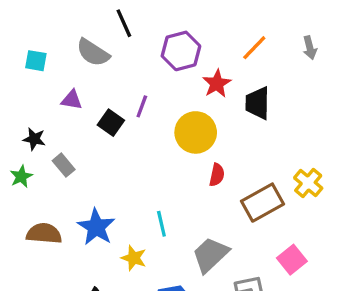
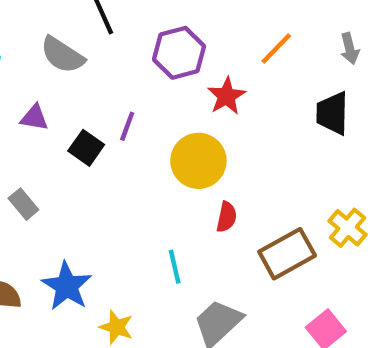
black trapezoid: (258, 103) -> (332, 113), moved
cyan line: (161, 224) -> (175, 267), moved

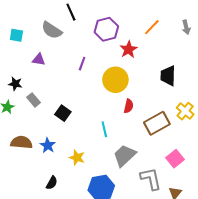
black trapezoid: (332, 113) -> (168, 76), moved
black square: (86, 148) -> (63, 113), moved
blue star: (67, 286) -> (48, 145), moved, size x0.7

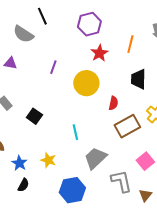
orange line: (152, 27) -> (130, 44), moved, turned -30
purple hexagon: (106, 29) -> (89, 24), moved
red semicircle: (129, 106) -> (113, 103), moved
blue star: (48, 145) -> (19, 163), moved

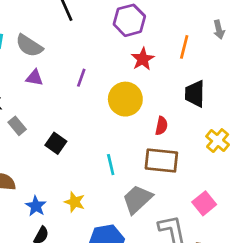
gray semicircle: (23, 34) -> (29, 46), moved
purple triangle: (10, 63) -> (34, 78), moved
brown rectangle: (127, 126) -> (161, 161), moved, turned 35

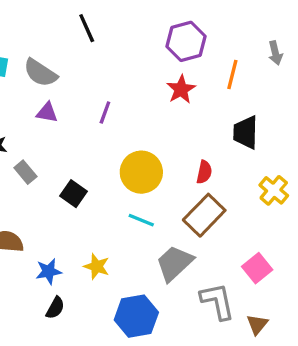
purple hexagon: (129, 20) -> (186, 41), moved
yellow circle: (125, 99) -> (141, 172), moved
brown rectangle: (161, 161) -> (204, 215), turned -52
cyan line: (111, 165) -> (141, 220), turned -55
blue star: (36, 206) -> (49, 271), turned 30

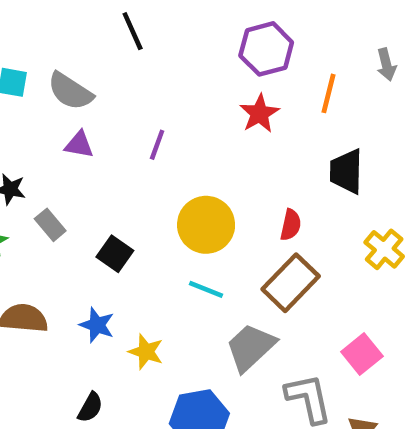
blue star: (49, 271) -> (97, 325), moved, turned 30

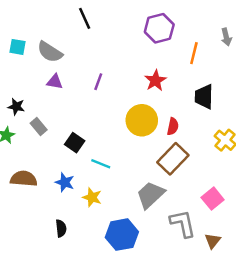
red star: (259, 113) -> (155, 80), moved
yellow circle: (206, 225) -> (142, 120), moved
cyan line: (206, 289) -> (101, 164), moved
black semicircle: (90, 407) -> (61, 228), turned -35

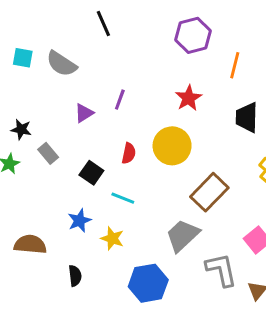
purple triangle: (55, 82) -> (84, 113), moved, turned -42
red semicircle: (173, 126) -> (129, 153), moved
brown semicircle: (24, 179) -> (30, 244), moved
blue star: (65, 182) -> (79, 221), turned 30

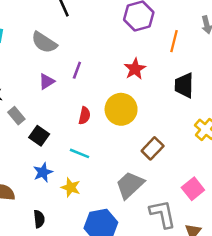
gray semicircle: (62, 64) -> (44, 42), moved
black square: (91, 173) -> (39, 136), moved
brown rectangle: (209, 192) -> (153, 148), size x0.7

